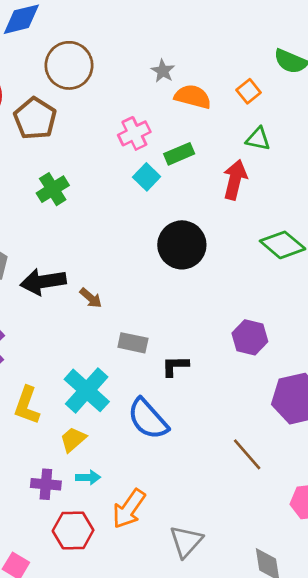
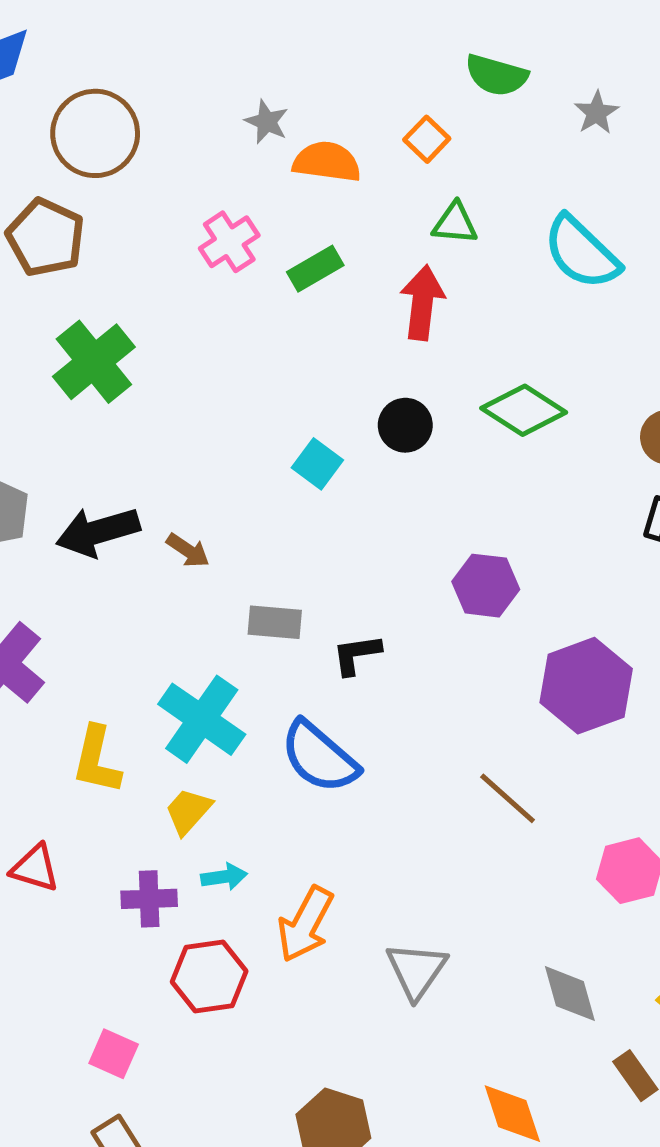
cyan square: (147, 177) -> (317, 464), moved
green cross: (53, 189) -> (94, 362), size x1.4
black circle: (182, 245) -> (405, 425), moved, size x0.6

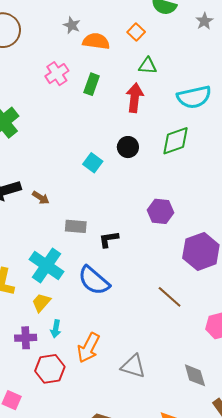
cyan semicircle: (582, 252) -> (194, 97), moved, turned -56
green rectangle: (315, 269) -> (92, 84), turned -40
green diamond: (524, 410) -> (176, 141), turned -52
cyan arrow: (224, 877) -> (56, 329), turned 108
gray triangle: (416, 970) -> (133, 366), turned -48

